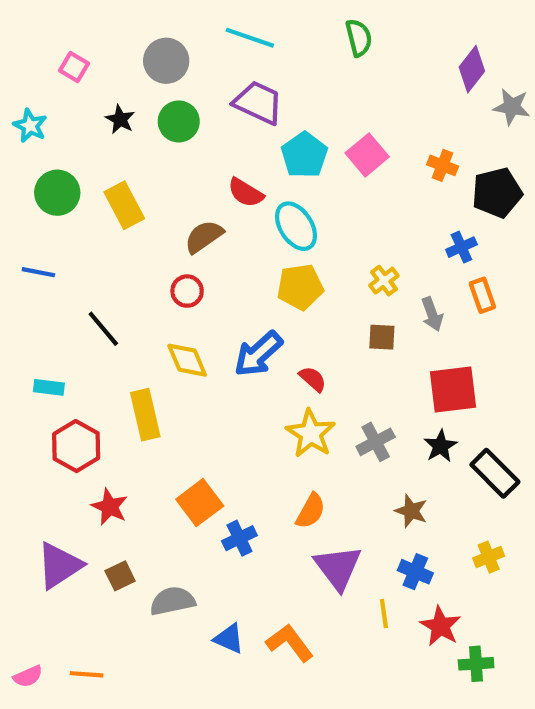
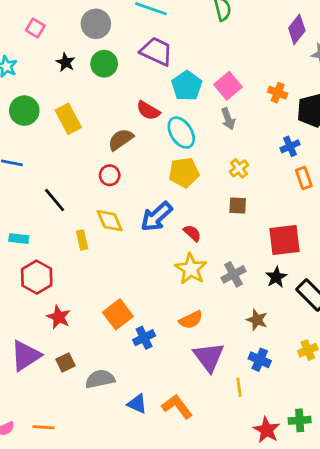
gray arrow: (432, 314) -> (228, 119), moved
yellow rectangle: (145, 415) -> (82, 240), moved, size x0.6
orange semicircle: (311, 511) -> (191, 320), turned 35
red star: (440, 626) -> (267, 430), moved

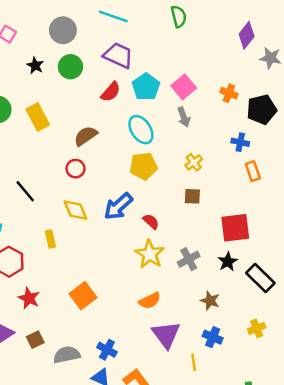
red semicircle: (148, 111) -> (111, 92), moved, turned -80
blue cross: (290, 146) -> (240, 142), turned 36
yellow rectangle: (82, 240) -> (50, 239), moved
blue cross: (144, 338) -> (107, 350), moved, turned -36

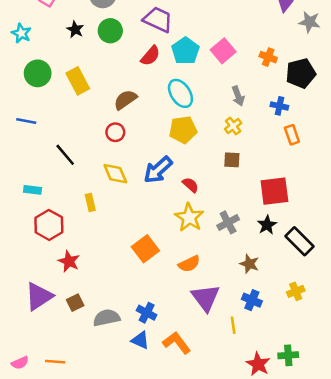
gray arrow: (184, 117) -> (238, 96), moved
orange square: (83, 296) -> (145, 249), moved

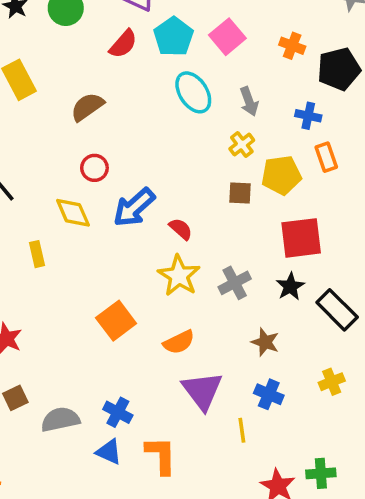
cyan ellipse: (180, 93) -> (193, 92), moved
yellow pentagon: (183, 130) -> (281, 175), moved
red circle: (115, 132) -> (94, 168), moved
orange L-shape: (177, 343) -> (161, 455), turned 36

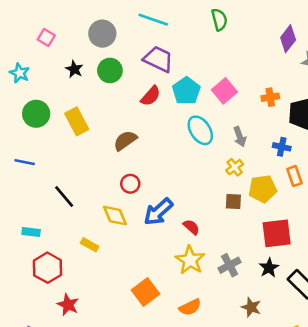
orange cross: (292, 46) -> (270, 97), turned -30
yellow rectangle: (37, 254) -> (90, 245), turned -48

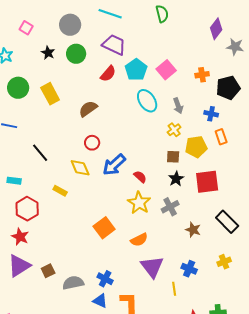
black star: (269, 268) -> (176, 179), moved
red star: (68, 305) -> (20, 237), moved
brown star: (251, 307) -> (193, 230), moved

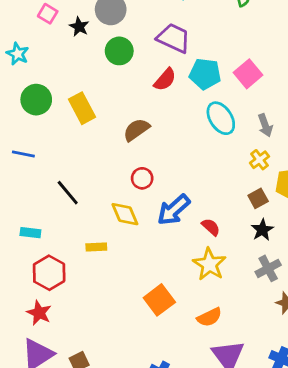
black star: (48, 53) -> (79, 27), moved
cyan pentagon: (136, 70) -> (205, 74), turned -30
brown square: (173, 157) -> (258, 198), turned -32
yellow rectangle: (60, 191) -> (96, 247), turned -32
gray cross: (170, 207) -> (268, 268), moved

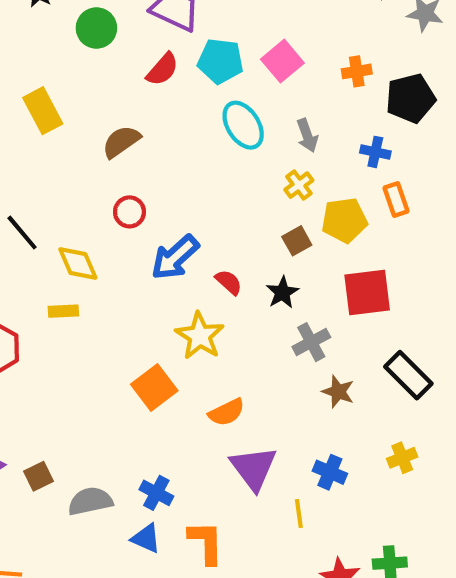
yellow diamond: (125, 214) -> (78, 264), moved
black star: (262, 230) -> (282, 292), moved
yellow star: (209, 264) -> (200, 336), moved

